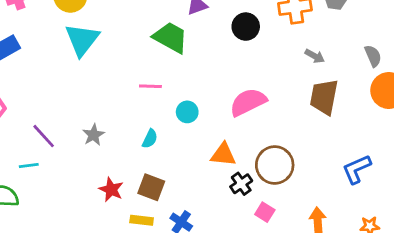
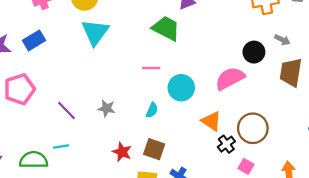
black circle: (246, 27) -> (254, 52), moved
cyan circle: (187, 112) -> (181, 88), size x1.5
gray star: (94, 135) -> (107, 108), turned -30
orange triangle: (223, 155) -> (211, 121), turned 30
cyan line: (29, 166) -> (61, 146), moved

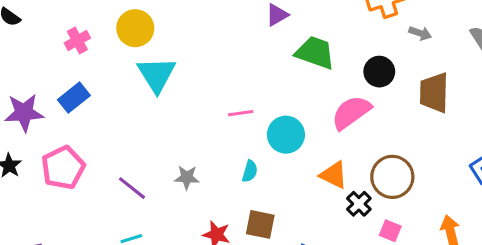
green trapezoid: (166, 28) -> (315, 53), moved
gray arrow: (282, 40) -> (420, 33), moved

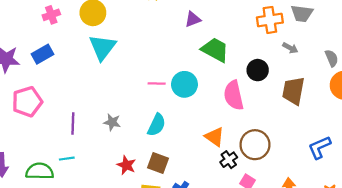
pink semicircle: (351, 112) -> (234, 95), turned -76
cyan circle: (286, 135) -> (184, 84), moved
cyan semicircle: (250, 171) -> (157, 125), size x1.5
purple line: (132, 188) -> (73, 123), turned 45

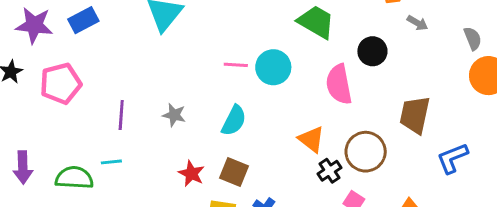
brown trapezoid: (293, 91) -> (415, 115), moved

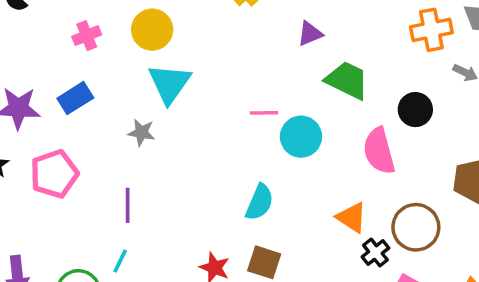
pink line: (236, 65) -> (264, 113), moved
gray star: (174, 115) -> (141, 133), moved
cyan line: (111, 162) -> (120, 261), turned -54

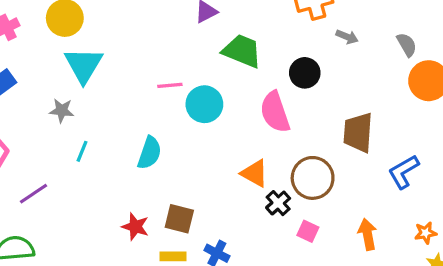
cyan semicircle: (260, 202) -> (149, 153), moved
purple line: (128, 205) -> (33, 194), moved, turned 60
cyan line: (120, 261) -> (82, 151), moved

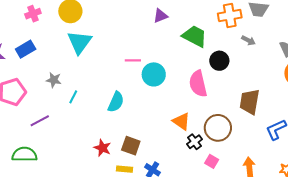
green trapezoid: (242, 51) -> (195, 36), moved
gray star: (62, 110) -> (54, 80), moved

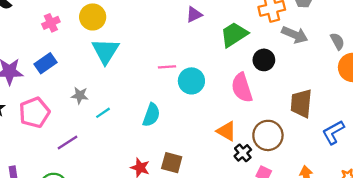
green trapezoid: (195, 36) -> (234, 35), turned -56
gray arrow: (248, 40) -> (295, 35), size x1.6
cyan line: (73, 97) -> (103, 113), turned 32

